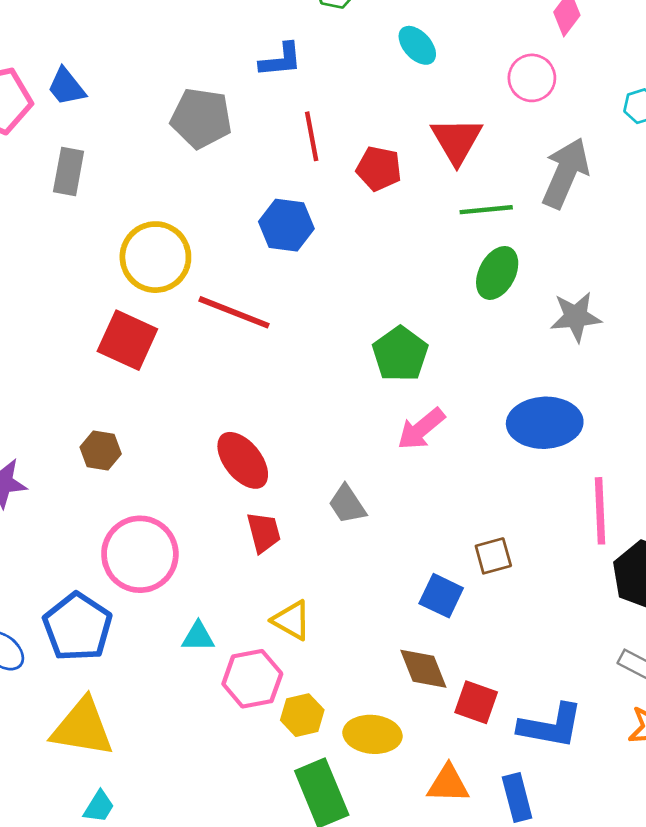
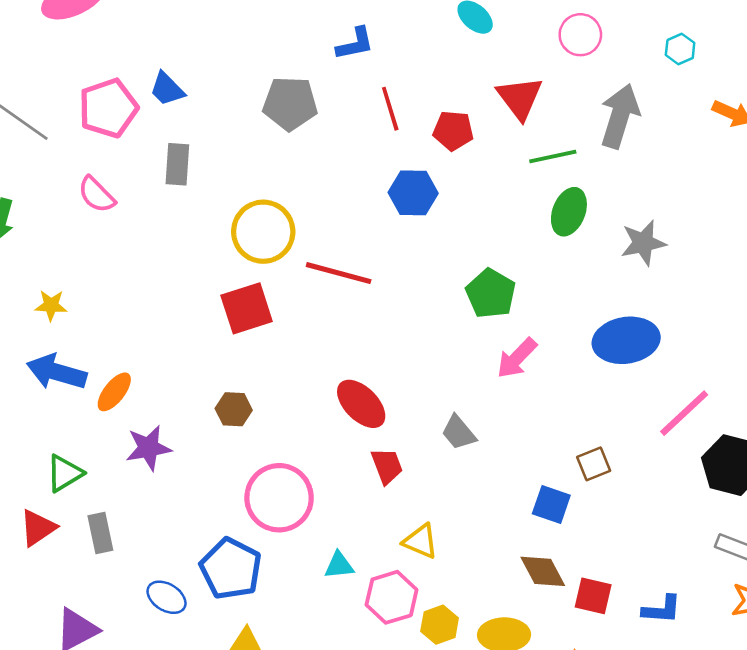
blue hexagon: (286, 225) -> (413, 193), moved
red square: (127, 340) -> (247, 308), turned -36
pink line: (600, 511) -> (684, 413), turned 56
blue L-shape: (551, 726) -> (662, 609), size x0.7

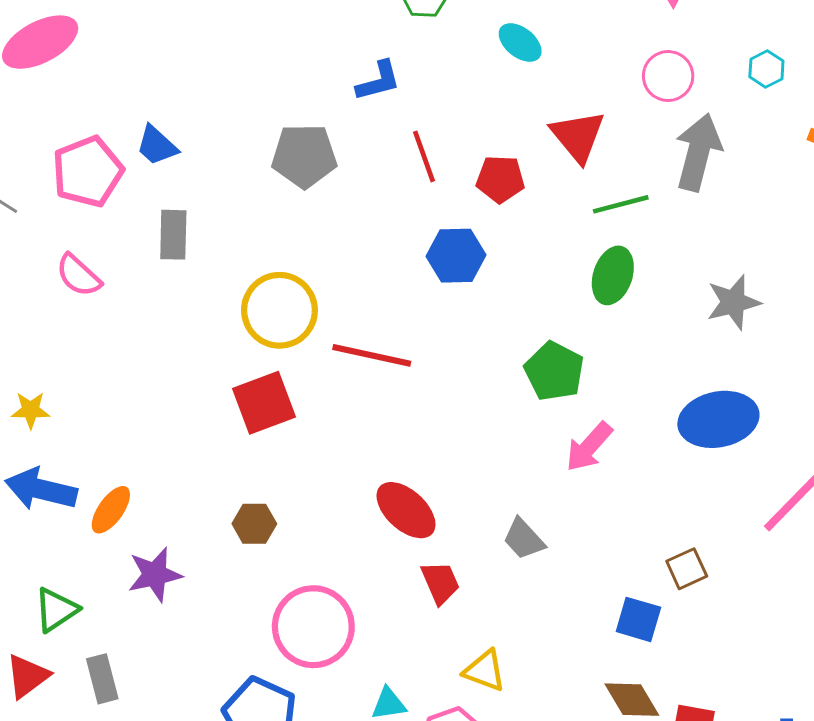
pink circle: (580, 35) -> (668, 76), moved
green ellipse: (569, 212) -> (613, 275), moved

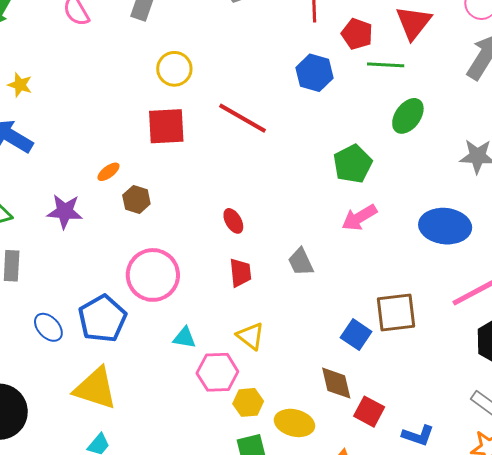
green line: (621, 204) -> (386, 65), moved
yellow circle: (279, 310) -> (174, 69), moved, size x0.7
orange ellipse: (111, 510) -> (108, 172), moved, size x0.7
red ellipse: (406, 510) -> (233, 221), size x0.6
brown square: (687, 569) -> (396, 312), size x1.6

